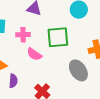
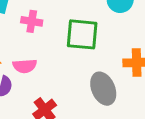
pink semicircle: (34, 54) -> (25, 66), moved, turned -49

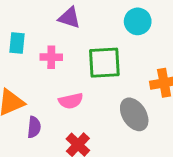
pink semicircle: (25, 66) -> (71, 101), moved

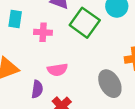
green square: (104, 63) -> (85, 23), moved, turned 36
purple semicircle: (34, 127) -> (37, 89), moved

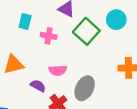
gray ellipse: (110, 84) -> (85, 88), moved, turned 50
purple semicircle: (37, 89) -> (38, 86), turned -77

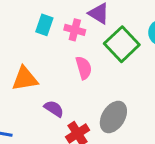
pink cross: (49, 36) -> (75, 30), moved
pink semicircle: (58, 70) -> (84, 68), moved, turned -108

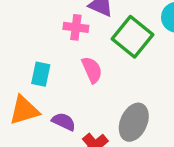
cyan rectangle: (44, 25) -> (41, 74), moved
orange triangle: (25, 79) -> (24, 110), moved

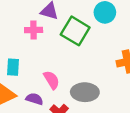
pink semicircle: (92, 70) -> (51, 80), moved
gray ellipse: (134, 122) -> (85, 92), turned 75

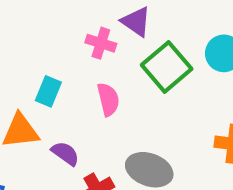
pink semicircle: (51, 80) -> (108, 99), moved

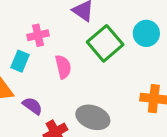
pink cross: (101, 43) -> (38, 35), moved, turned -30

